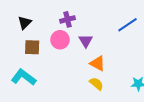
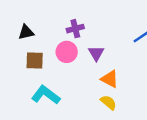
black triangle: (25, 23) -> (26, 32), turned 32
cyan L-shape: (24, 77) -> (46, 95), moved

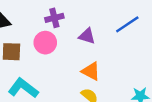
purple triangle: (96, 53) -> (87, 36), moved, turned -42

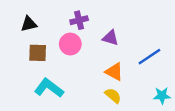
blue line: (127, 24) -> (149, 57), moved

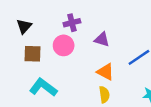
black triangle: (29, 24) -> (24, 26), turned -35
yellow semicircle: (113, 96) -> (104, 95), turned 42

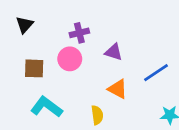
black triangle: (24, 26) -> (25, 25), moved
yellow semicircle: (104, 95) -> (97, 115), moved

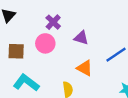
purple cross: (79, 33) -> (53, 22), turned -32

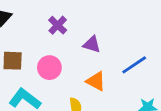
pink circle: (45, 43) -> (49, 68), moved

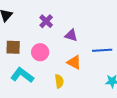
blue line: (134, 65) -> (102, 50), turned 30

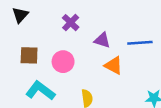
blue line: (102, 50) -> (140, 43), moved
orange triangle: (74, 62) -> (114, 65), moved

